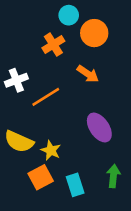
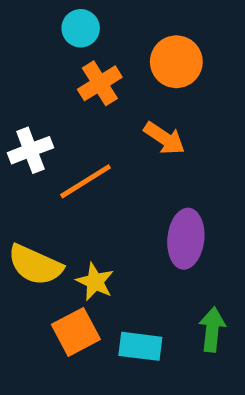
cyan circle: (69, 15) -> (81, 28), moved
purple ellipse: (99, 127) -> (186, 239), turned 40
cyan rectangle: (75, 185) -> (140, 346), turned -65

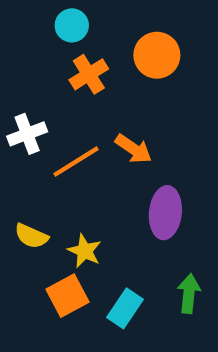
orange arrow: (164, 138) -> (133, 149), moved
yellow semicircle: (35, 265) -> (31, 236), size x0.7
cyan rectangle: (140, 346) -> (125, 308), turned -63

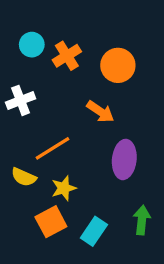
cyan circle: (72, 25) -> (32, 45), moved
orange circle: (157, 55) -> (118, 65), moved
orange line: (76, 162) -> (52, 148), moved
yellow star: (85, 251) -> (64, 188), turned 30

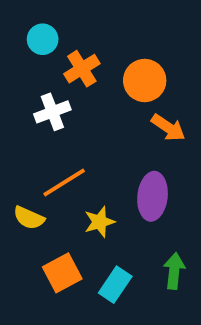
cyan circle: (32, 45) -> (43, 39), moved
white cross: (21, 100) -> (52, 112), moved
orange arrow: (100, 112) -> (168, 128), moved
yellow star: (64, 188) -> (100, 222), moved

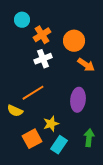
white cross: (52, 112) -> (43, 59), moved
yellow star: (100, 222) -> (51, 124), moved

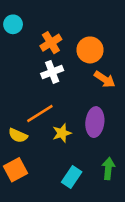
cyan circle: (22, 20) -> (13, 24), moved
yellow star: (51, 124) -> (62, 133), moved
orange square: (32, 139) -> (15, 170), moved

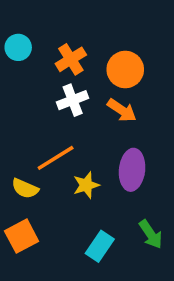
cyan circle: (13, 24) -> (18, 47), moved
orange arrow: (105, 79) -> (122, 110), moved
green arrow: (108, 168) -> (151, 234), turned 140

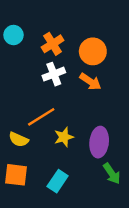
purple ellipse: (132, 170) -> (99, 142), moved
orange square: (22, 236) -> (16, 175), turned 35
cyan rectangle: (100, 246) -> (58, 181), moved

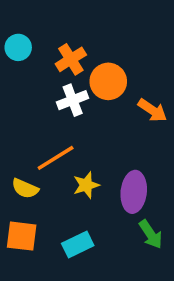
orange circle: (93, 51) -> (108, 81), moved
orange arrow: (90, 82) -> (152, 110), moved
cyan rectangle: (58, 181) -> (78, 245), turned 30

